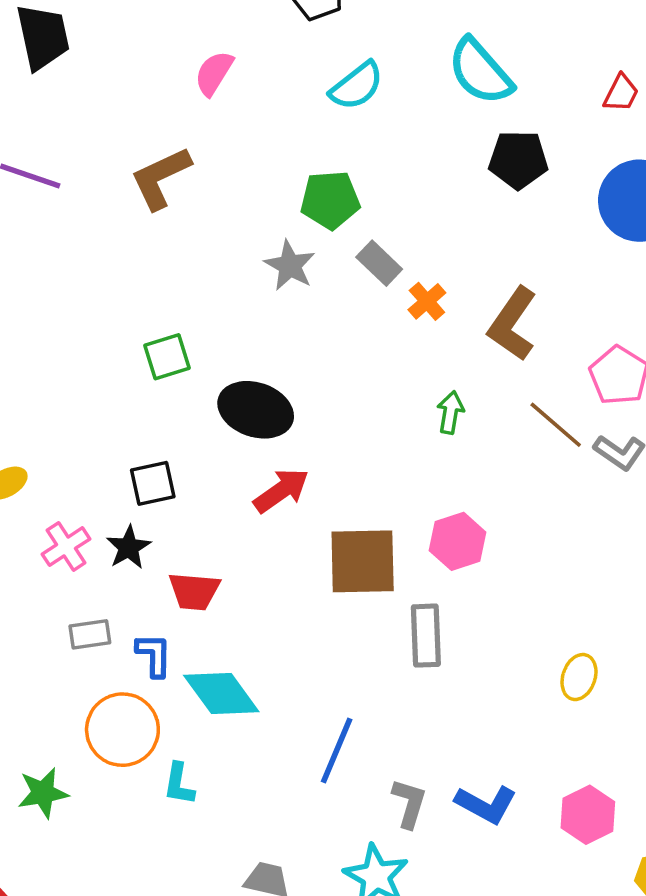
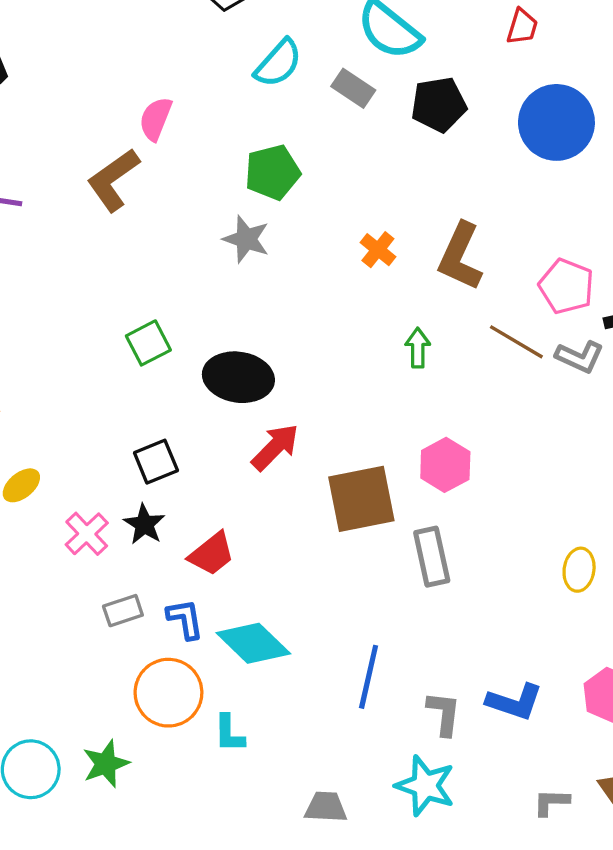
pink semicircle: (214, 73) -> (156, 119), moved
gray rectangle: (379, 263) -> (353, 88), moved
red trapezoid: (194, 591) -> (212, 554), turned -33

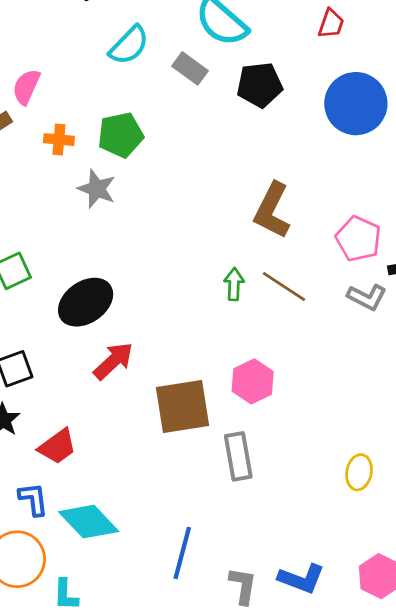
orange cross: (378, 250) -> (59, 140), moved, turned -36
brown line: (516, 342) -> (284, 286), moved
black ellipse: (238, 377) -> (86, 302), turned -46

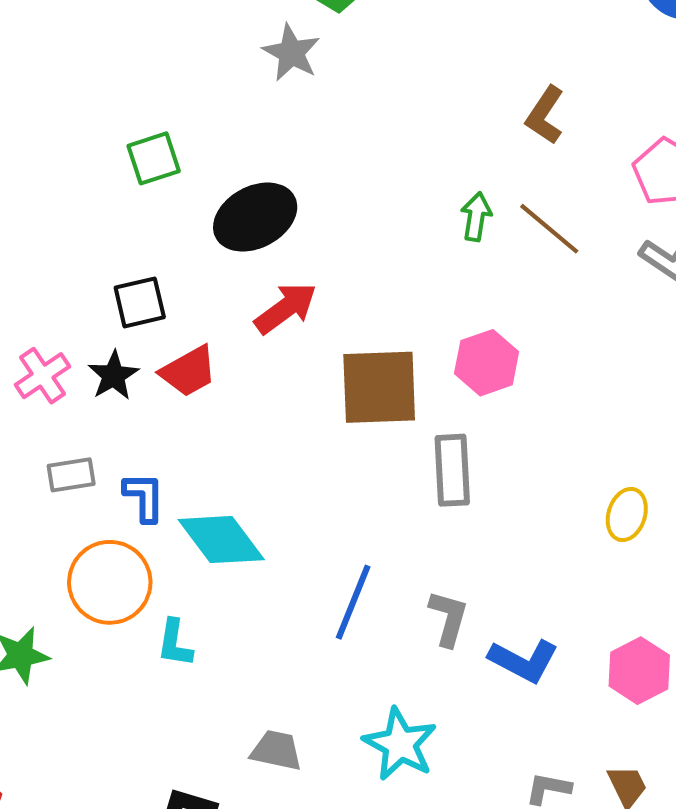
brown L-shape: (272, 210) -> (545, 115), size x0.7
red trapezoid: (57, 447) -> (188, 371), moved
gray L-shape: (243, 586) -> (448, 618), moved

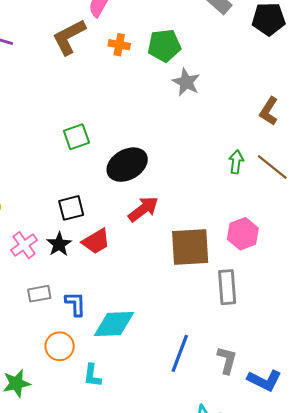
gray star: (291, 53) -> (186, 82), moved
cyan diamond: (221, 540) -> (114, 324), turned -54
orange circle: (110, 582) -> (60, 346), size x0.7

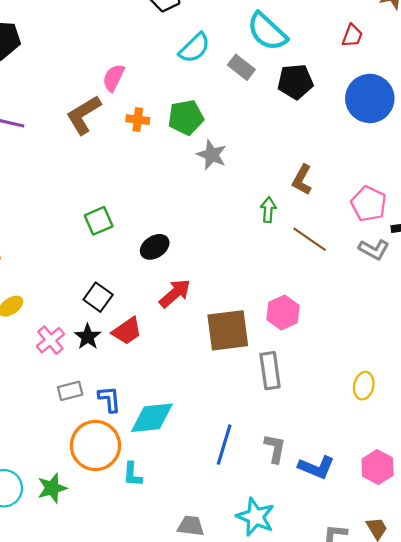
green arrow: (236, 162) -> (268, 210), moved
black ellipse: (127, 165) -> (155, 247), size x0.7
black square: (71, 208) -> (98, 297), turned -36
orange circle: (60, 346) -> (95, 445), size x1.6

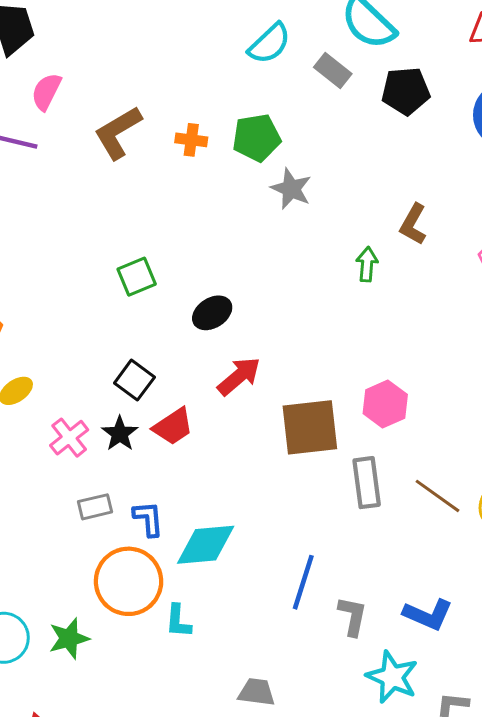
pink semicircle: (114, 78) -> (46, 92), moved
brown line: (310, 239) -> (438, 496), moved
gray L-shape: (275, 448) -> (352, 616), moved
cyan star: (255, 517) -> (392, 677), moved

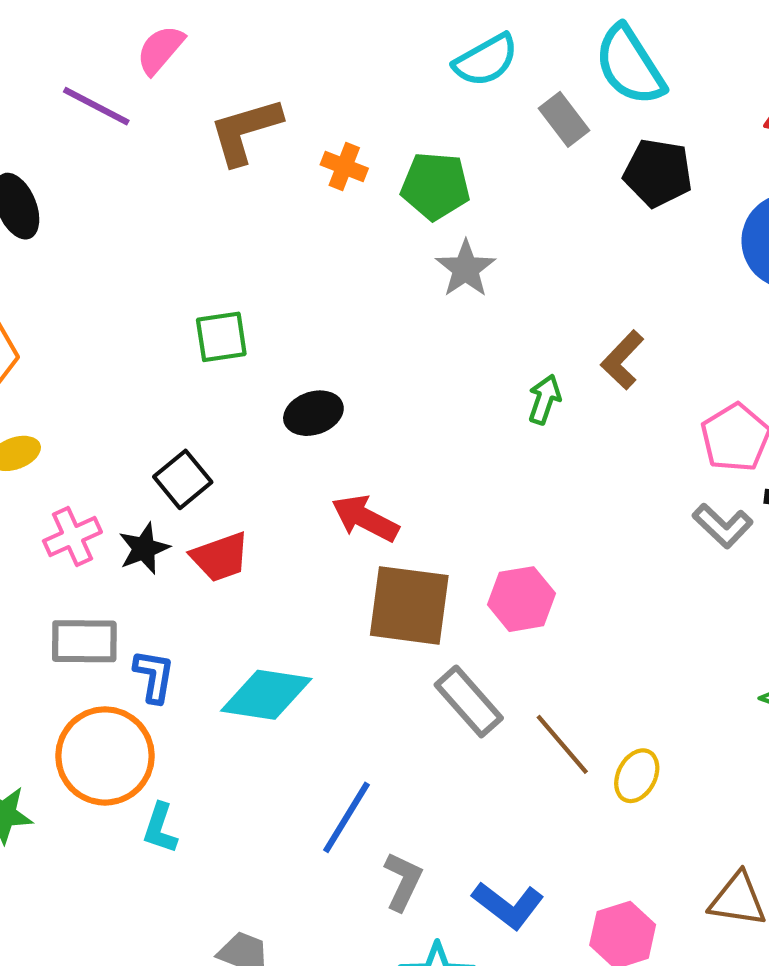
red arrow: (239, 376) -> (365, 518), moved, turned -126
gray rectangle: (367, 483) -> (469, 701), turned -48
gray rectangle: (95, 507) -> (84, 641), size x1.4
cyan diamond: (206, 545) -> (266, 695), moved

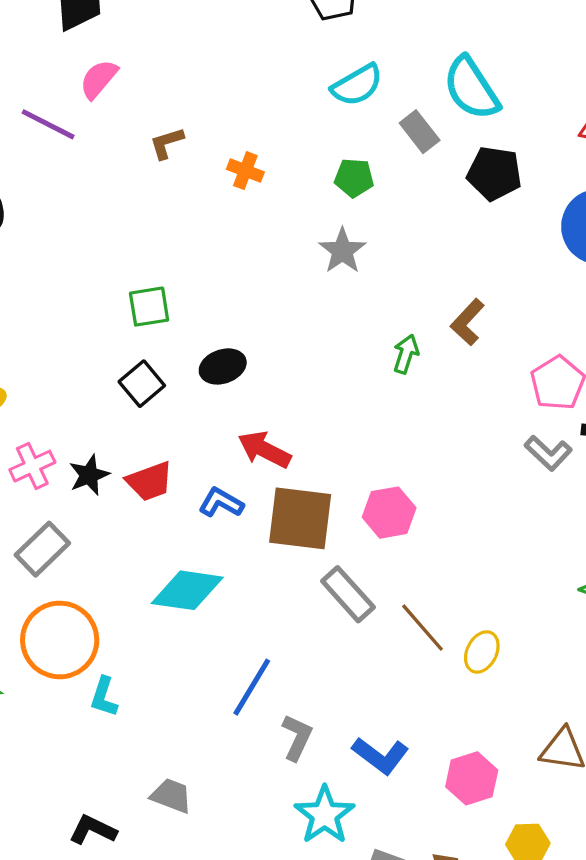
brown L-shape: (245, 131) -> (167, 143), size x0.6
green pentagon: (435, 186) -> (354, 178), moved, size x0.7
black square: (183, 479) -> (142, 384), moved
gray rectangle: (84, 641) -> (42, 549), turned -44
blue L-shape: (154, 676) -> (221, 503), moved, turned -69

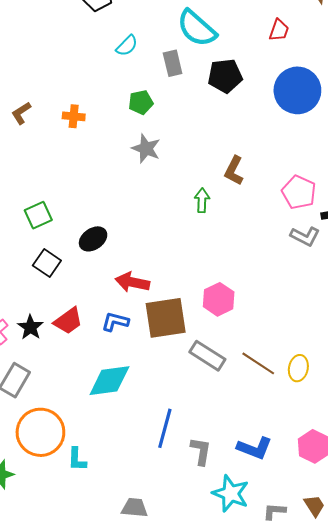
cyan semicircle: (357, 85) -> (127, 46), size x0.7
gray rectangle: (420, 132) -> (173, 63), turned 40

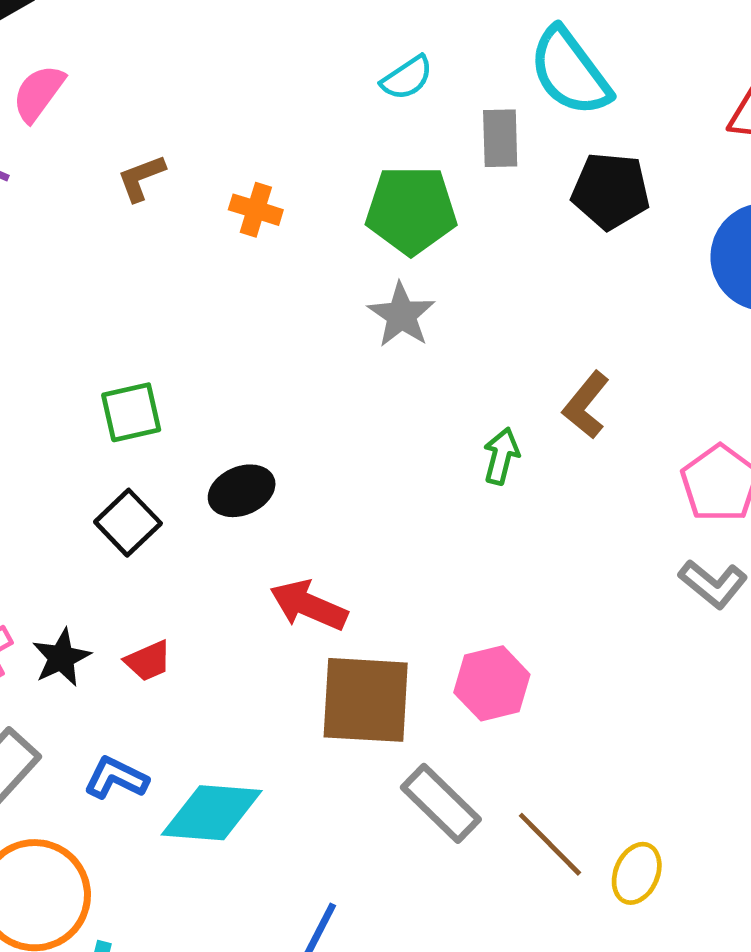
green pentagon: (141, 102) -> (411, 210), size x1.6
red trapezoid: (68, 321) -> (148, 661), size x0.7
blue L-shape: (115, 322) -> (116, 778), moved

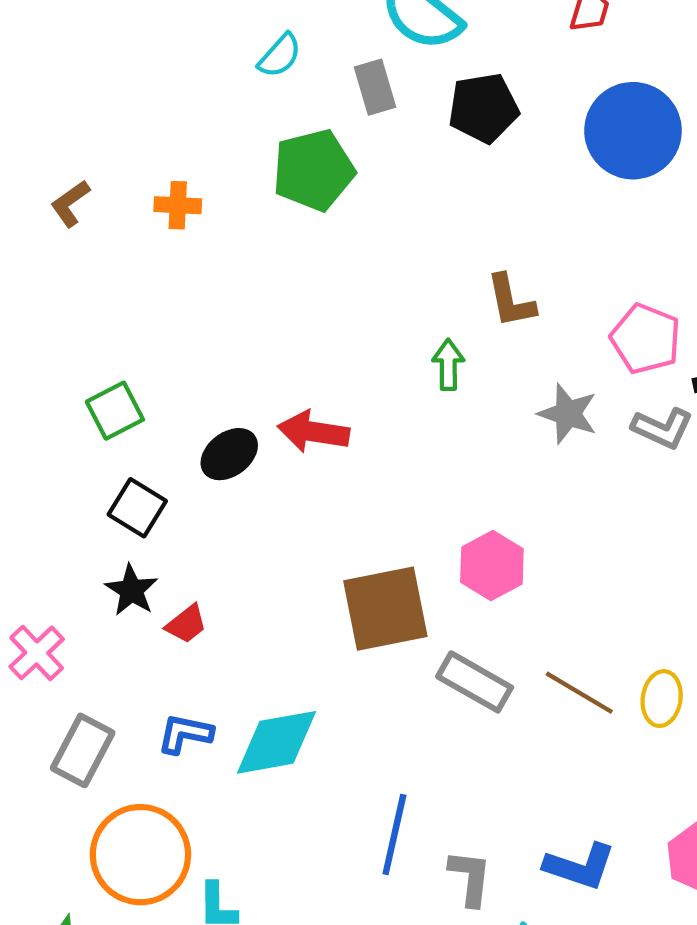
gray star: (401, 315) -> (568, 414), moved
brown L-shape: (586, 405) -> (511, 301), turned -36
red arrow: (309, 605) -> (313, 432), moved
black star: (61, 658) -> (131, 590), moved

